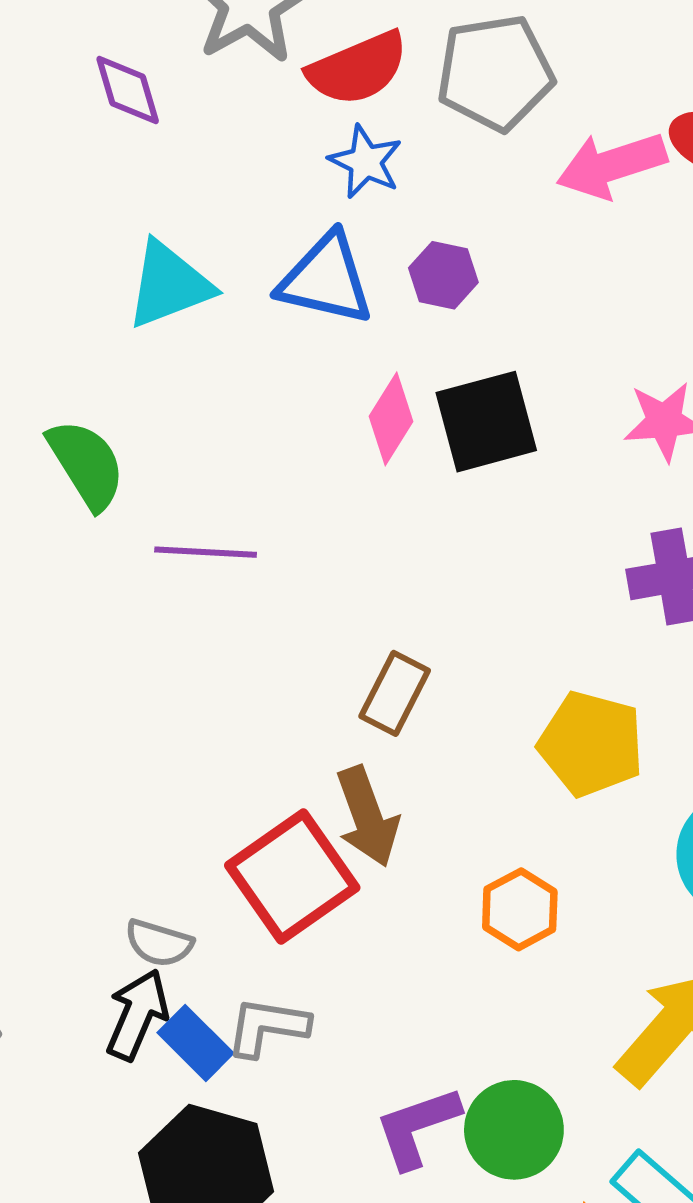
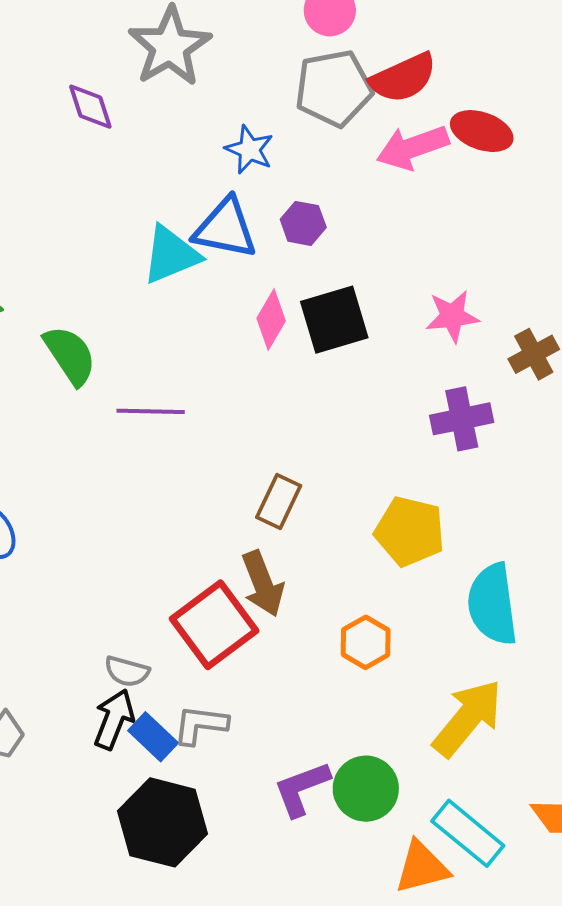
red semicircle: (358, 68) -> (403, 78), moved
cyan triangle: (169, 285) -> (171, 255), moved

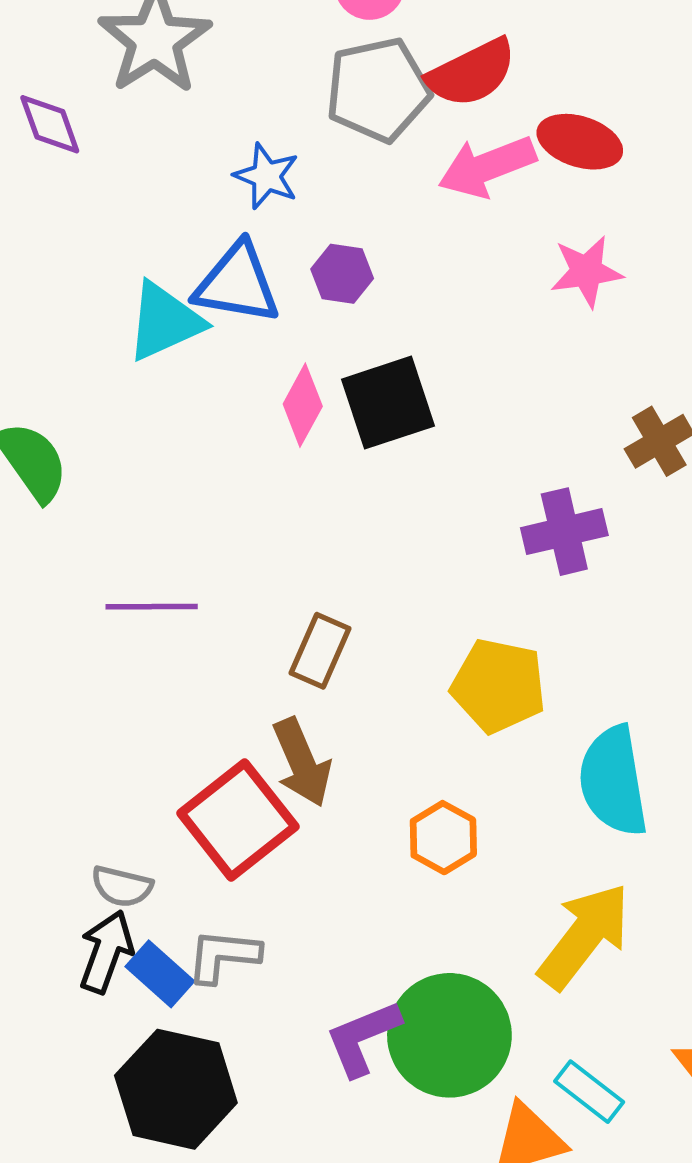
pink star: (452, 316) -> (586, 271), moved
purple line: (151, 411) -> (152, 607), moved
green circle: (366, 789) -> (449, 1035), size x1.4
cyan rectangle: (468, 833) -> (589, 1092), size x0.7

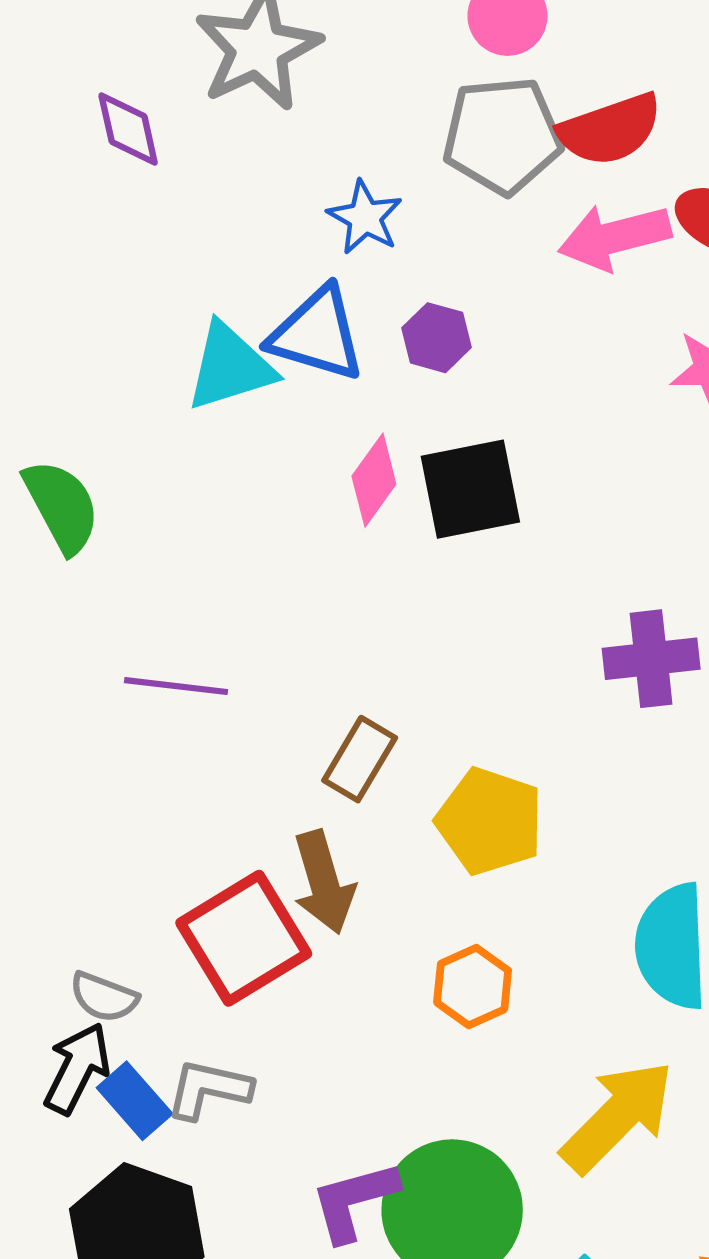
yellow pentagon: (499, 686) -> (490, 821), moved

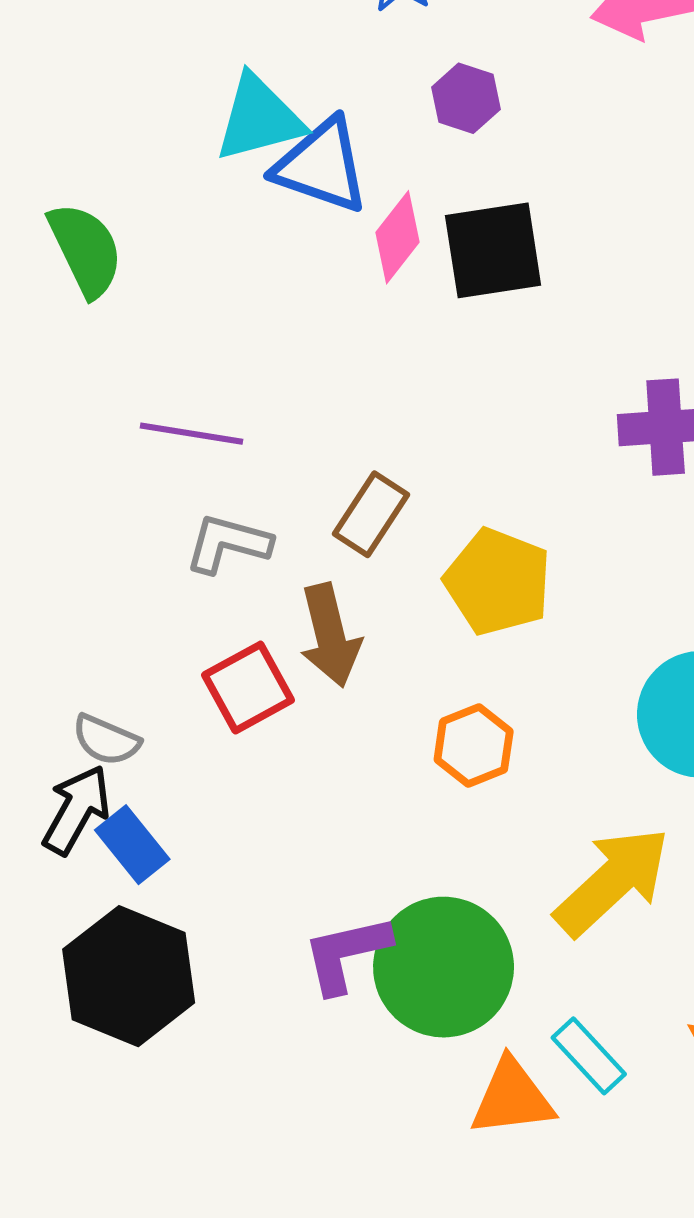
blue triangle: (317, 334) -> (322, 166), moved
red square: (244, 938) -> (248, 688), size x0.7
gray L-shape: (209, 1089) -> (228, 544), moved

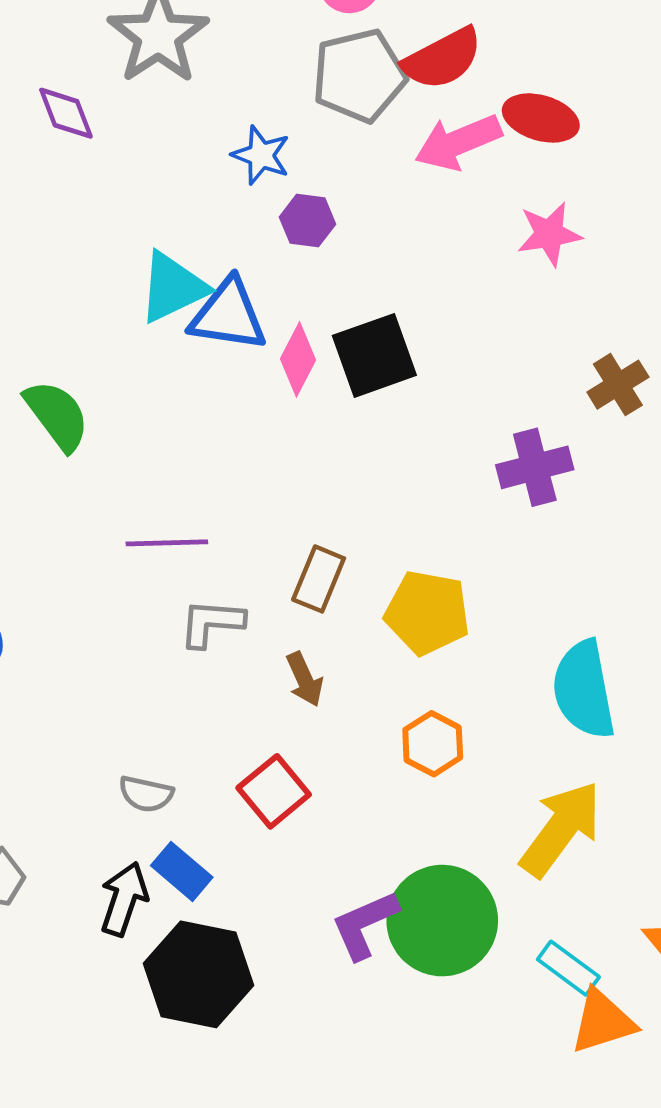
purple hexagon: (466, 98) -> (308, 221), moved
brown arrow: (330, 635) -> (305, 679), size x0.7
red square: (248, 688) -> (274, 791), moved
black arrow: (77, 810) -> (124, 899), moved
orange triangle: (512, 1098) -> (603, 1021), moved

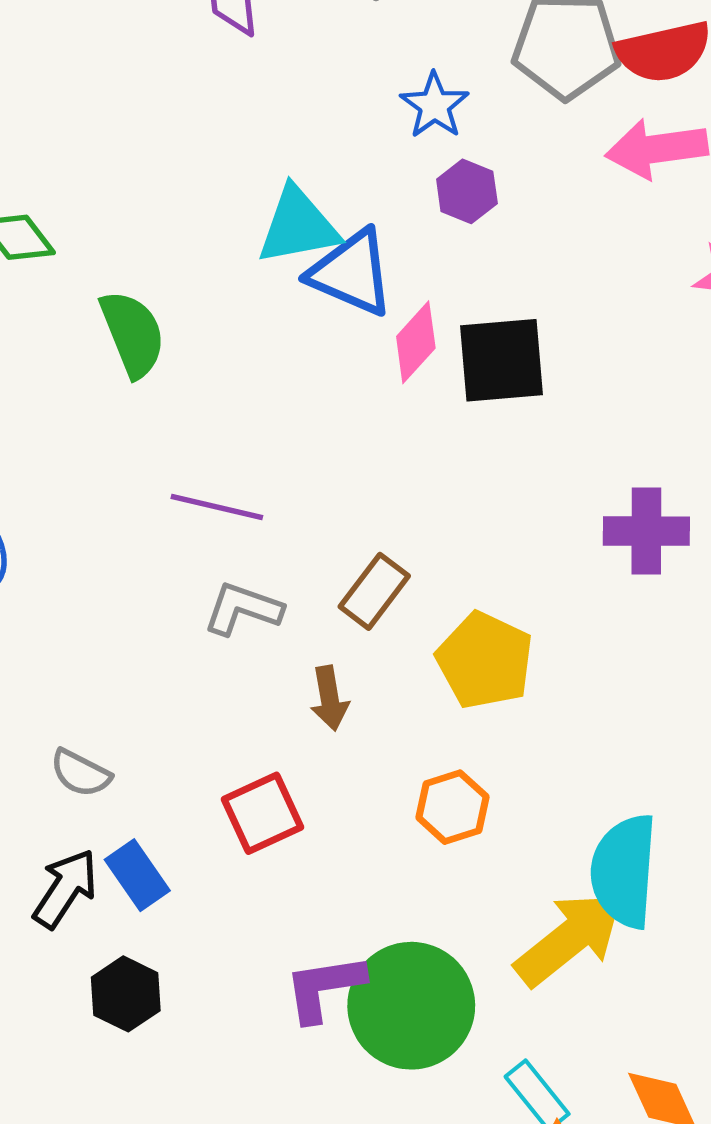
cyan semicircle: (584, 690) -> (624, 871), moved
gray semicircle: (146, 794) -> (81, 773), moved
black hexagon: (199, 974) -> (126, 994), size x0.6

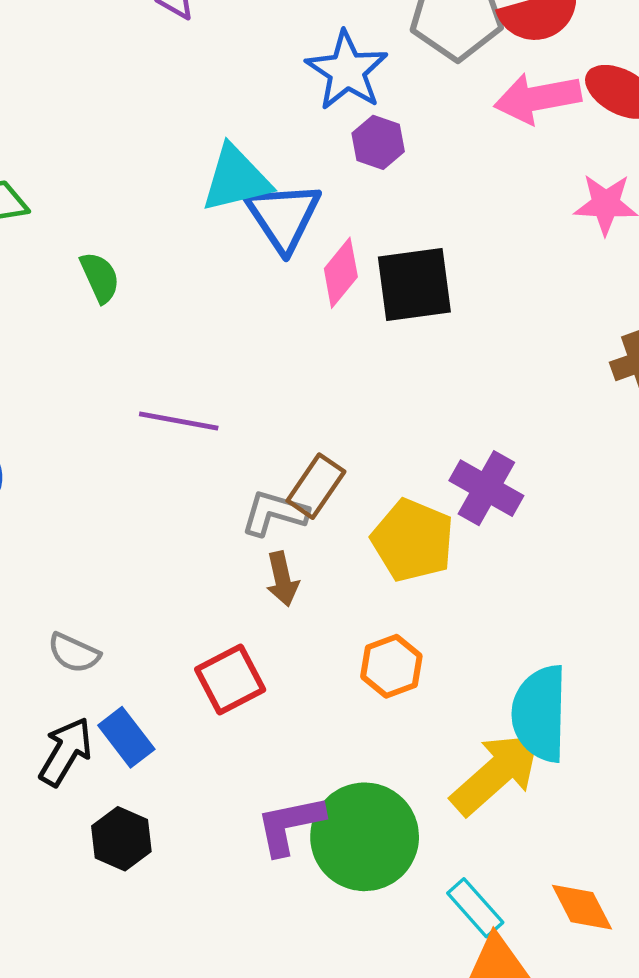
blue star: (435, 105) -> (347, 71), size x1.4
blue triangle: (352, 273) -> (283, 216), turned 36
green semicircle: (133, 334) -> (100, 277), size x0.7
purple cross: (646, 531) -> (486, 488), moved, turned 32
gray L-shape: (243, 609) -> (274, 513), moved

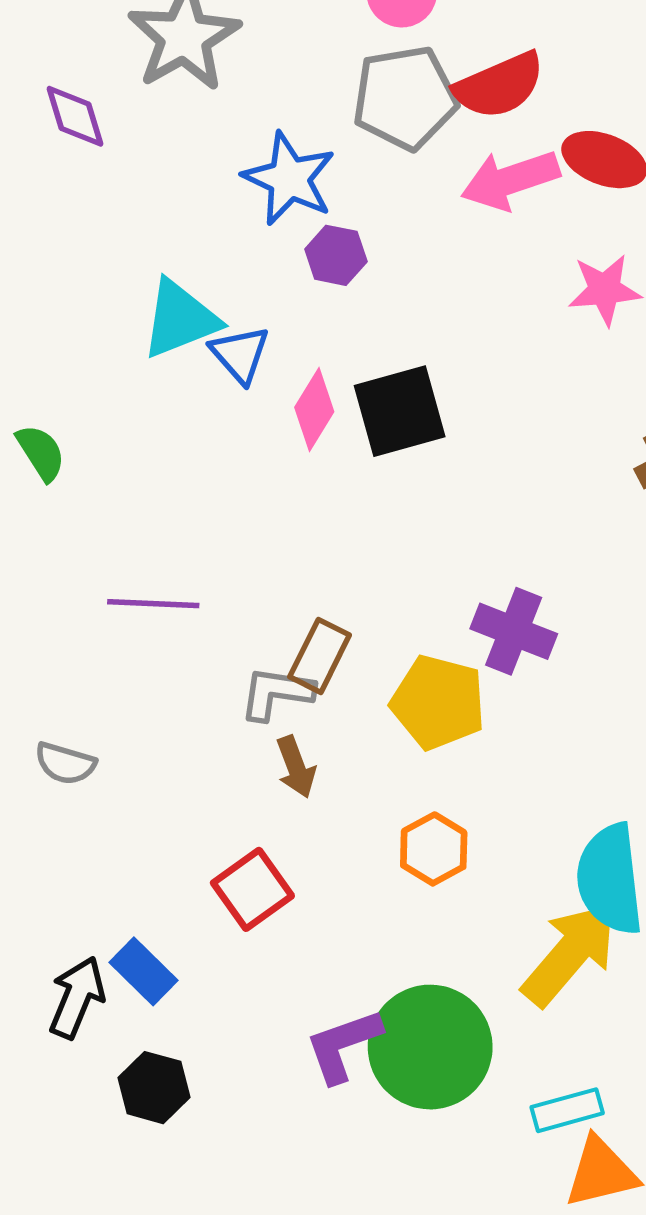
blue triangle: (283, 216) -> (240, 354), size x0.7
gray semicircle: (74, 653) -> (65, 763), moved
cyan rectangle: (475, 908) -> (567, 1110), turned -56

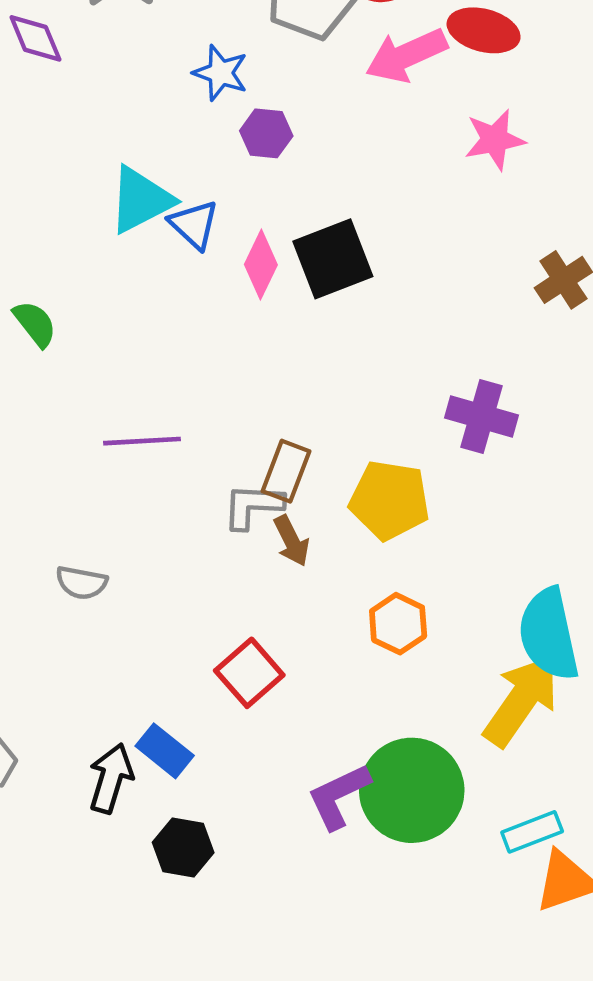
blue star: (289, 179) -> (221, 73), size x0.7
purple cross: (514, 631) -> (481, 416), moved
brown arrow: (296, 767) -> (291, 541), moved

